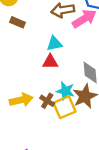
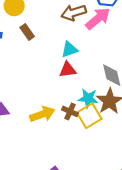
brown rectangle: (17, 22) -> (27, 32), turned 40

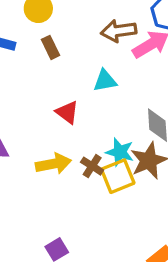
red triangle: (68, 70) -> (67, 112), moved, turned 36

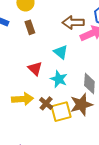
cyan triangle: (105, 81) -> (61, 52), turned 42
cyan star: (120, 152) -> (59, 79), moved

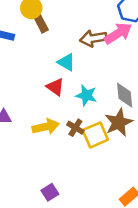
brown arrow: (73, 22) -> (93, 38), moved
brown rectangle: (30, 27) -> (41, 24), moved
cyan triangle: (61, 52) -> (66, 62), moved

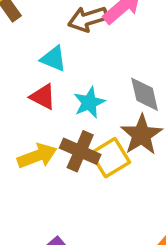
cyan star: (86, 95) -> (89, 103), turned -30
brown cross: (75, 128) -> (80, 151), size x1.5

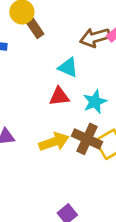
red triangle: (43, 97) -> (59, 96), turned -35

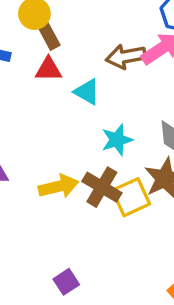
red triangle: (59, 96) -> (48, 69), moved

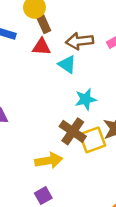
brown arrow: (126, 57) -> (80, 41), moved
yellow arrow: (59, 186) -> (49, 161), moved

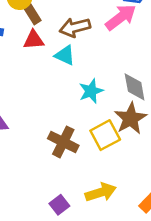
brown cross: (73, 131) -> (63, 142), moved
yellow arrow: (49, 161) -> (101, 192), moved

